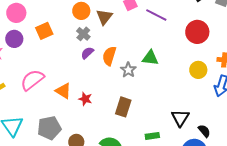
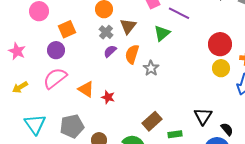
brown triangle: (104, 17) -> (128, 26), moved
red circle: (197, 32) -> (220, 44), moved
purple circle: (14, 39) -> (56, 50), moved
green triangle: (150, 58) -> (162, 33), moved, turned -48
brown rectangle: (123, 107) -> (152, 121), moved, turned 30

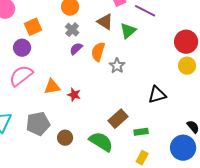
brown triangle: (128, 26) -> (105, 22), moved, turned -36
orange triangle: (86, 89) -> (52, 87), turned -42
black triangle: (203, 116) -> (157, 95), moved, turned 42

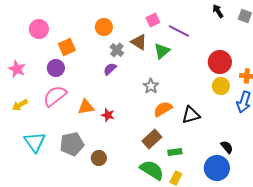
gray cross: (72, 30) -> (117, 50), moved
orange semicircle: (98, 52) -> (163, 109), moved, turned 42
green semicircle: (101, 142) -> (152, 170), moved

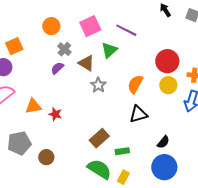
pink square: (153, 20) -> (90, 26), moved, size x1.5
brown triangle: (139, 42) -> (86, 63), moved
orange semicircle: (163, 109) -> (135, 84), moved, turned -30
black semicircle: (227, 147) -> (163, 142), moved, turned 80

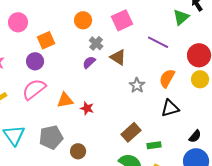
purple line: (126, 30) -> (158, 42), moved
green triangle: (109, 50) -> (181, 17), moved
gray star: (98, 85) -> (137, 85), moved

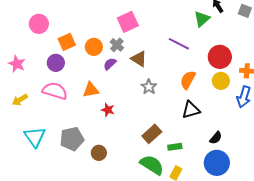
orange circle: (83, 20) -> (94, 47), moved
pink square: (122, 20) -> (128, 22), moved
gray star: (137, 85) -> (149, 87), moved
pink semicircle: (34, 89) -> (55, 91), turned 55
orange triangle: (65, 100) -> (91, 90), moved

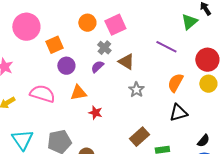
pink circle: (39, 24) -> (26, 27), size x1.4
orange circle: (94, 47) -> (87, 23), moved
purple circle: (56, 63) -> (66, 66), moved

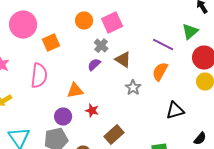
green triangle: (189, 22) -> (190, 32), moved
purple circle: (66, 66) -> (63, 117), moved
orange semicircle: (175, 83) -> (160, 72), moved
pink semicircle: (42, 94) -> (39, 76), moved, turned 80
brown rectangle: (139, 137) -> (114, 135), moved

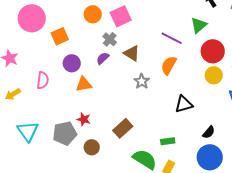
pink semicircle: (39, 76) -> (43, 80), moved, size x0.7
red star: (92, 111) -> (84, 119), moved
purple circle: (63, 117) -> (72, 63), moved

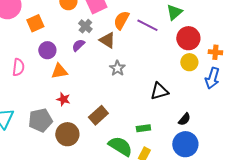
orange semicircle: (169, 65) -> (121, 20), moved
red star: (84, 119) -> (63, 99), moved
brown circle: (92, 147) -> (67, 134), size x1.5

